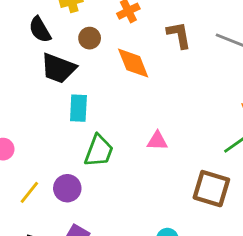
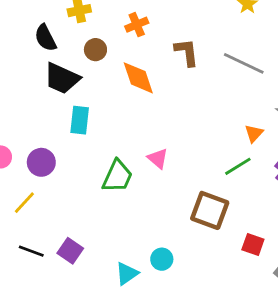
pink triangle: (157, 141) -> (158, 158), turned 35
green trapezoid: (99, 151) -> (117, 176), moved
purple circle: (67, 188) -> (41, 162), moved

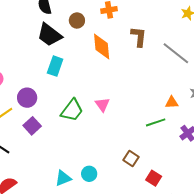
orange triangle: (254, 133) -> (172, 102), turned 32
purple circle: (41, 162) -> (27, 98), moved
brown square: (210, 210) -> (131, 159), moved, size x0.6
purple square: (70, 251) -> (32, 126), moved

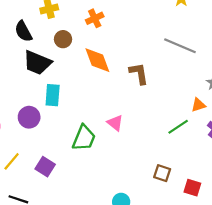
brown L-shape: (139, 37) -> (139, 73), moved
purple circle: (27, 98) -> (29, 117), moved
orange triangle: (172, 102) -> (198, 105), moved

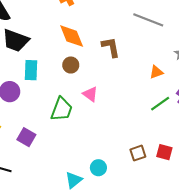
brown circle: (63, 39) -> (71, 65), moved
orange triangle: (198, 105) -> (156, 72), moved
green line: (178, 127) -> (160, 104), moved
brown square: (162, 173) -> (138, 153), moved, turned -35

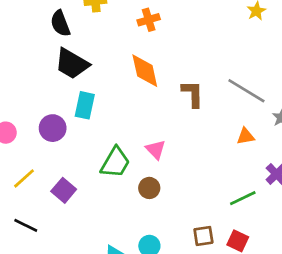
gray line: (148, 20) -> (246, 91), moved
brown circle: (71, 65) -> (149, 188), moved
green line: (160, 104) -> (243, 198), moved

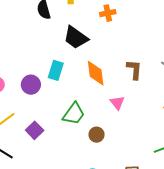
black trapezoid: (72, 64) -> (76, 38), moved
orange diamond: (145, 71) -> (96, 73), moved
pink triangle: (156, 150) -> (117, 103), moved

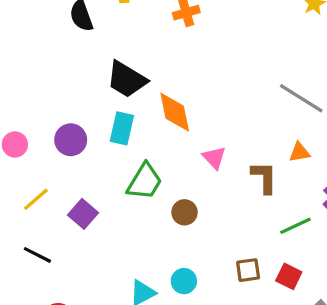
black trapezoid: (76, 38) -> (127, 79), moved
cyan rectangle: (56, 70) -> (122, 128), moved
brown L-shape: (134, 70) -> (264, 177), moved

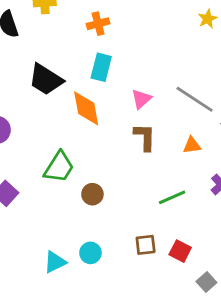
cyan rectangle: (122, 128) -> (101, 67), moved
pink triangle: (214, 158) -> (141, 99), moved, turned 30
brown L-shape: (264, 177) -> (145, 137), moved
green line: (295, 226) -> (172, 197), moved

